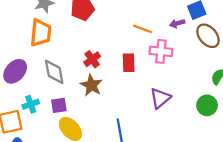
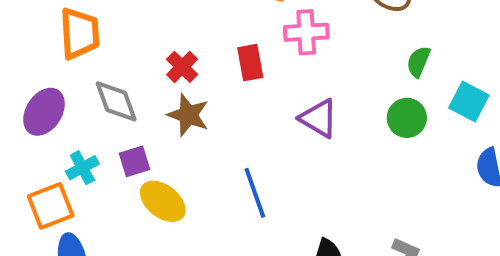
purple triangle: (160, 98) -> (319, 118), turned -40

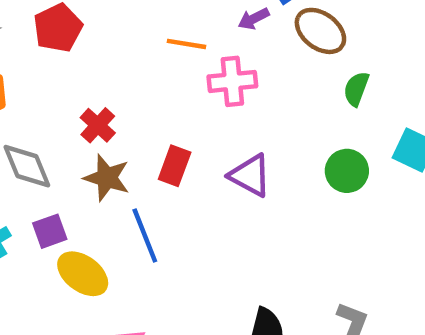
green semicircle: (419, 62) -> (356, 89), moved
red rectangle: (250, 63) -> (175, 166), moved, turned 33
blue line: (255, 193) -> (145, 236), moved

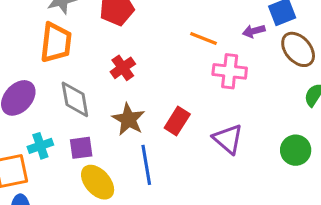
red cross: (98, 125) -> (123, 68), moved

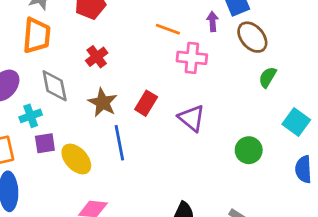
purple arrow: (254, 31) -> (213, 22), turned 102
cyan cross: (40, 146) -> (31, 116), moved
purple square: (81, 148) -> (45, 143), moved
green circle: (296, 150) -> (249, 150), moved

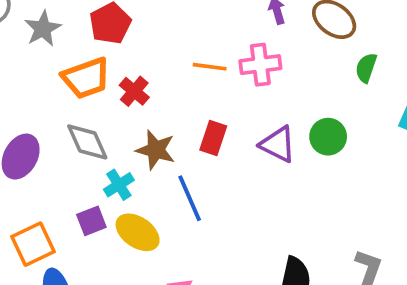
orange line: (168, 29) -> (210, 67), moved
orange trapezoid: (37, 35) -> (86, 78), moved, turned 78
cyan cross: (31, 116) -> (119, 185), moved
green circle: (249, 150) -> (328, 137), moved

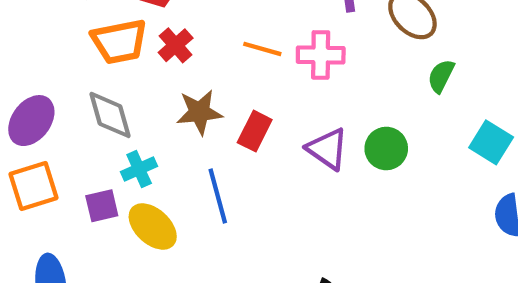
red cross: (134, 91) -> (176, 45), moved
brown star: (156, 150) -> (199, 112), moved, turned -30
orange square: (33, 244) -> (34, 186), moved

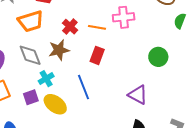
red cross: (176, 45) -> (70, 27), moved
orange line: (262, 49) -> (97, 27), moved
brown star: (199, 112) -> (59, 50), moved
purple triangle: (327, 149) -> (138, 95), moved

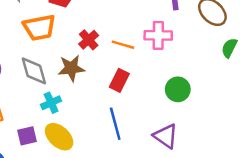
green circle: (158, 57) -> (178, 89), moved
blue line: (83, 87) -> (115, 124), moved
purple square: (31, 97) -> (27, 136), moved

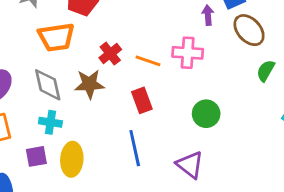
red rectangle: (119, 80) -> (142, 100), turned -50
cyan cross: (51, 103) -> (50, 122), moved, turned 30
yellow ellipse: (59, 137) -> (72, 159), turned 48

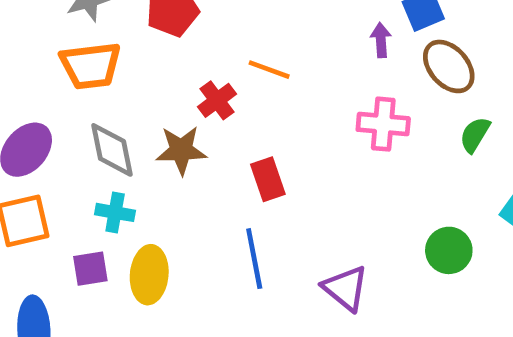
orange trapezoid: (56, 37) -> (91, 66), moved
pink cross: (188, 53) -> (383, 124), moved
orange line: (148, 61) -> (269, 70), moved
green circle: (206, 114) -> (449, 250), moved

